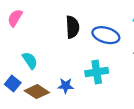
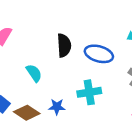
cyan semicircle: (30, 60) -> (34, 73), moved

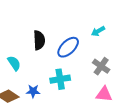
blue ellipse: (99, 54) -> (68, 47), turned -60

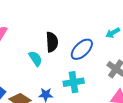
cyan semicircle: (14, 63) -> (35, 59), moved

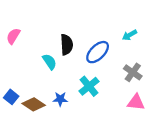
cyan cross: (74, 82) -> (89, 86), turned -30

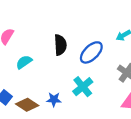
cyan semicircle: (50, 62) -> (24, 62), moved, turned -91

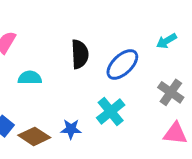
cyan semicircle: (24, 62) -> (30, 78), turned 35

